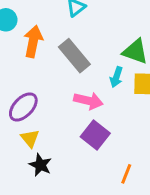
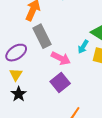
gray rectangle: (74, 56) -> (42, 36), moved

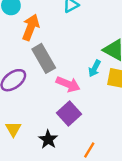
yellow triangle: (16, 75) -> (13, 129), moved
black star: (19, 94) -> (48, 139), moved

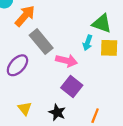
orange arrow: (31, 27) -> (25, 16), turned 30

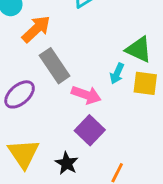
yellow triangle: (25, 109) -> (24, 154), size x1.6

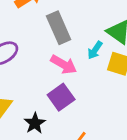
gray rectangle: (55, 66) -> (59, 28), moved

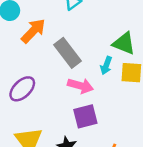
purple square: (61, 97) -> (85, 116), turned 35

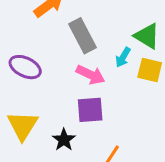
purple ellipse: (22, 89) -> (25, 67), turned 60

